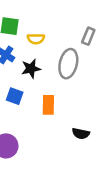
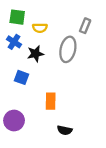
orange rectangle: (48, 105) -> (51, 101), moved
black semicircle: (81, 133) -> (65, 130), moved

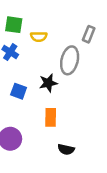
black star: (36, 54) -> (48, 83), moved

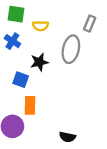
black star: (48, 83) -> (39, 62), moved
orange rectangle: (51, 117) -> (30, 105), moved

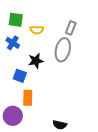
gray rectangle: (90, 23) -> (71, 28), moved

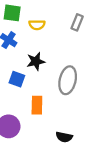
gray ellipse: (63, 50) -> (68, 80), moved
orange rectangle: (28, 98) -> (37, 105), moved

